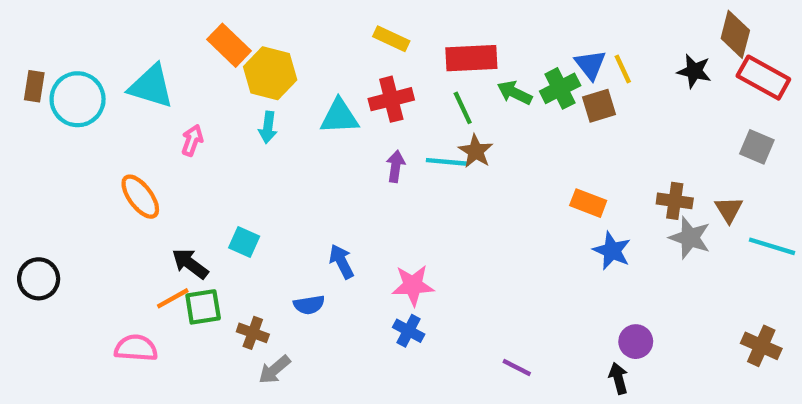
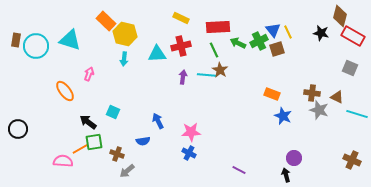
pink arrow: (192, 140) -> (89, 74), moved
brown triangle: (729, 210) -> (337, 97), turned -32
orange line: (173, 298) -> (80, 149), moved

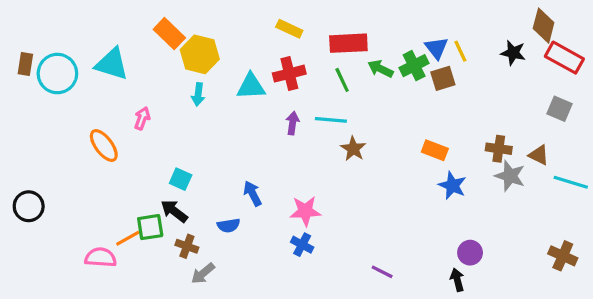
brown star: (220, 70) -> (353, 149), moved
black arrow: (88, 122) -> (174, 211), moved

